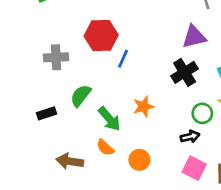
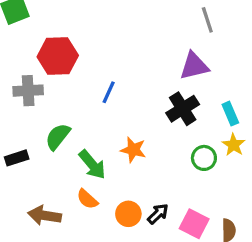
red hexagon: (101, 35) -> (58, 56), moved
orange star: (144, 107) -> (133, 150), turned 30
black arrow: (190, 137) -> (158, 214), moved, turned -30

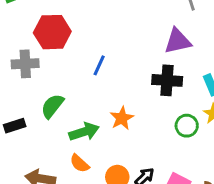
black cross: (183, 109) -> (167, 80), turned 36
orange star: (133, 150) -> (122, 118), turned 30
green arrow: (92, 165) -> (84, 132), turned -68

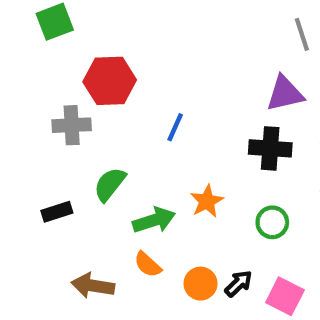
green circle: (187, 126) -> (272, 222), moved

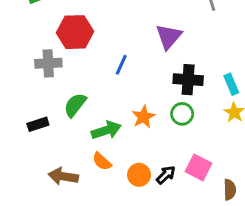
purple triangle: (285, 93) -> (169, 37), moved, turned -36
green circle: (272, 222) -> (182, 114), moved
pink square: (285, 296) -> (198, 167), moved

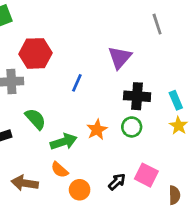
green semicircle: (75, 105) -> (35, 119), turned 100
orange circle: (139, 175) -> (80, 190), moved

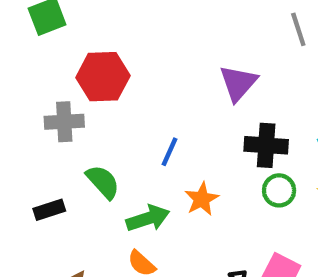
blue line: (77, 83) -> (170, 152), moved
green circle: (132, 127) -> (279, 190), moved

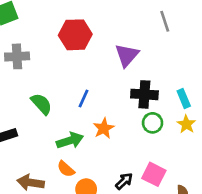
red hexagon: (103, 77) -> (75, 35), moved
gray cross: (64, 122) -> (17, 56), moved
green semicircle: (103, 182) -> (41, 104), moved

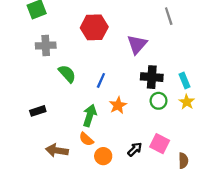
green semicircle: (41, 104) -> (67, 74), moved
green arrow: (70, 140) -> (90, 115), turned -55

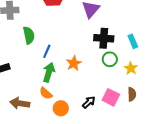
green semicircle: (67, 74) -> (29, 35), turned 30
blue line: (101, 80) -> (47, 51), moved
yellow star: (187, 102) -> (131, 68), moved
brown semicircle: (183, 161) -> (132, 94), moved

